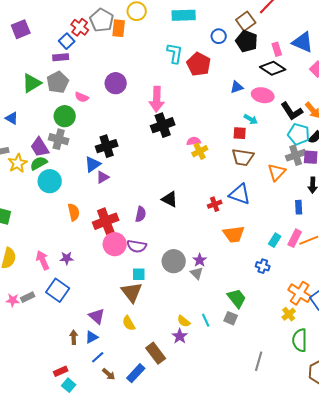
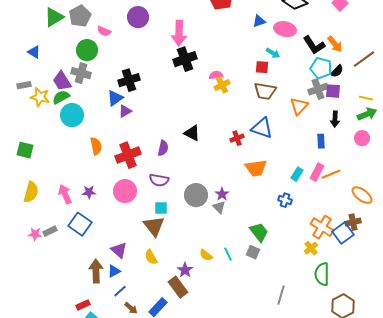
yellow star: (18, 163) -> (40, 97), turned -30
pink circle: (115, 244) -> (125, 191), moved
purple star: (180, 336) -> (185, 270), moved
brown arrow: (74, 337) -> (96, 271), size x1.6

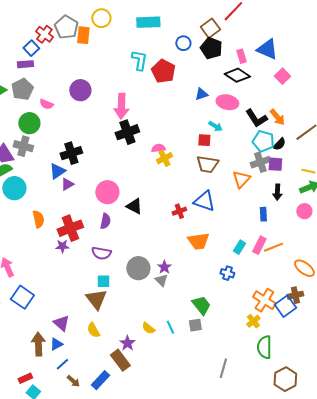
pink circle: (125, 191) -> (107, 192), moved
purple star: (89, 192) -> (62, 246), moved
gray square: (253, 252) -> (195, 325), turned -32

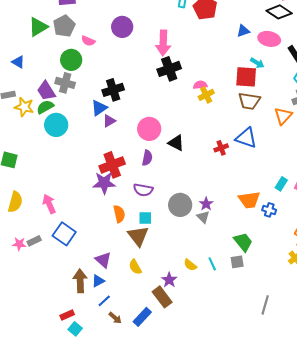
red square: (204, 140) -> (246, 77), size x1.6
orange semicircle: (38, 219) -> (119, 214), moved
orange trapezoid: (198, 241) -> (249, 200), moved
purple star: (62, 246) -> (104, 183), size x1.6

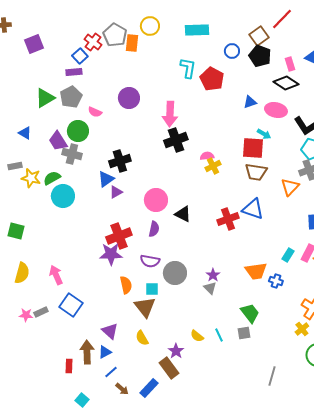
purple trapezoid: (46, 91) -> (58, 141), moved
red cross: (221, 148) -> (228, 219), size x1.5
gray circle: (180, 205) -> (175, 273), moved
red rectangle: (67, 315) -> (69, 366), moved, turned -64

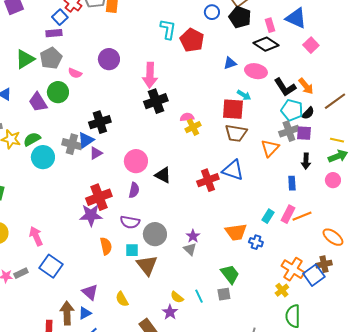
gray cross: (72, 154) -> (72, 144), moved
brown triangle: (145, 307) -> (147, 265), moved
purple star: (176, 351) -> (170, 312), moved

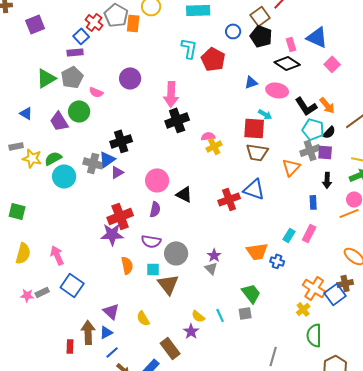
orange line: (302, 216) -> (349, 213), moved

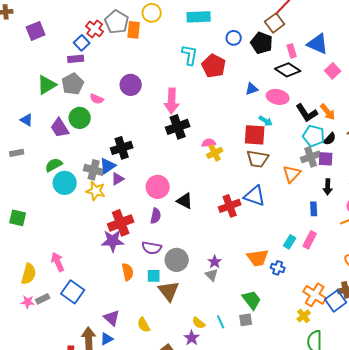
brown square: (260, 16) -> (275, 23), moved
yellow star: (32, 158) -> (96, 191), moved
yellow semicircle: (23, 253) -> (29, 274), moved

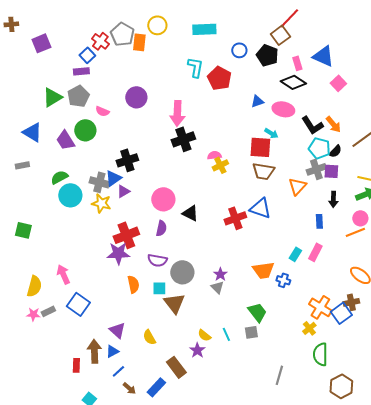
blue triangle: (27, 120) -> (32, 132), size x1.5

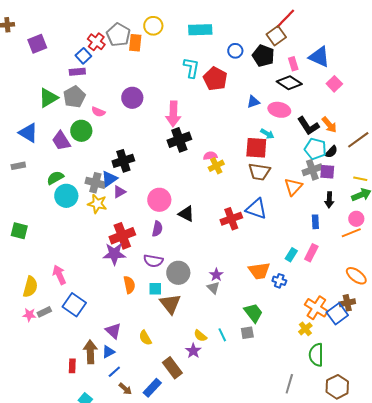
gray line: (279, 375) -> (289, 384), moved

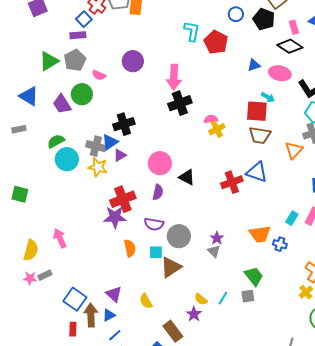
brown triangle: (170, 304) -> (171, 267), turned 35
blue square: (74, 305) -> (75, 299), moved
cyan line: (222, 335) -> (223, 298), turned 56

